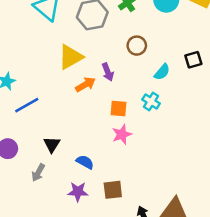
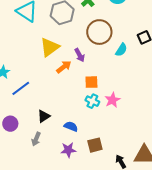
brown circle: (137, 46) -> (99, 32), size x1.6
cyan cross: (151, 101) -> (92, 101), moved
pink star: (122, 134) -> (112, 100), moved
black triangle: (52, 144) -> (44, 116), turned 32

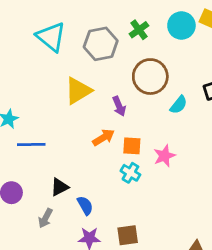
orange arrow: (64, 67) -> (104, 137), moved
blue line: (21, 88) -> (31, 145), turned 30
pink star: (112, 100) -> (164, 156), moved
blue semicircle: (71, 126) -> (85, 205), moved, turned 32

